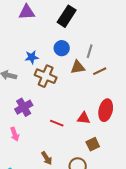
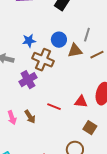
blue circle: (62, 48) -> (59, 40), moved
purple cross: (24, 107) -> (28, 80), moved
brown square: (93, 144) -> (90, 128), turned -32
brown arrow: (47, 158) -> (30, 117), moved

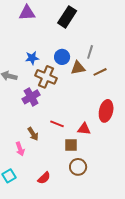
red triangle: (81, 102) -> (84, 129), moved
pink arrow: (12, 118) -> (20, 149), moved
brown square: (90, 128) -> (71, 145), moved, turned -32

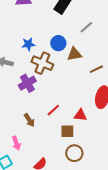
gray line: (90, 52) -> (86, 27), moved, turned 32
brown line: (100, 72) -> (96, 69), moved
red line: (57, 124) -> (53, 110), turned -64
pink arrow: (20, 149) -> (16, 143), moved

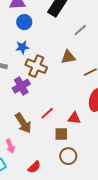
blue circle: (58, 43) -> (24, 22), moved
brown arrow: (29, 120) -> (23, 123), size x1.5

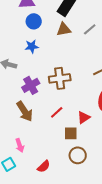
brown triangle: (68, 57) -> (64, 29), moved
brown cross: (36, 66) -> (60, 78), moved, turned -30
red triangle: (74, 118) -> (84, 117), turned -40
brown arrow: (23, 123) -> (25, 111), moved

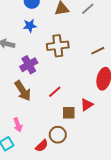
brown cross: (60, 78) -> (58, 46), moved
red triangle: (84, 117) -> (87, 105), moved
brown circle: (78, 155) -> (58, 135), moved

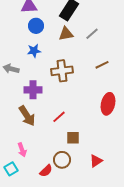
brown line: (98, 51) -> (102, 65), moved
purple cross: (29, 65) -> (33, 90), turned 30
red triangle: (87, 105) -> (96, 161), moved

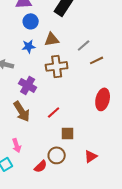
brown triangle: (66, 34) -> (52, 39), moved
gray line: (92, 34) -> (84, 45), moved
purple cross: (33, 90) -> (28, 85), turned 30

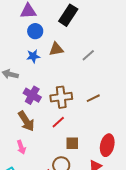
brown line: (97, 60) -> (93, 98), moved
brown cross: (57, 66) -> (61, 97), moved
red ellipse: (103, 99) -> (107, 145), moved
pink arrow: (17, 145) -> (21, 147), moved

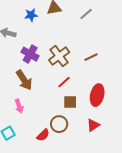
brown cross: (61, 97) -> (59, 56), turned -30
red line: (58, 122) -> (64, 82), moved
red ellipse: (107, 145) -> (97, 95), moved

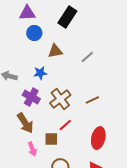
blue star: (31, 15) -> (40, 73), moved
brown square: (70, 102) -> (51, 139), moved
pink arrow: (19, 106) -> (32, 149), moved

